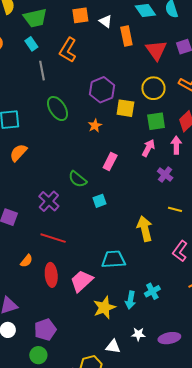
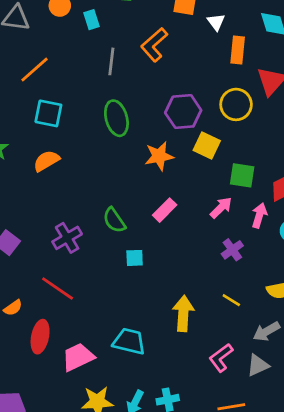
cyan rectangle: (31, 44) -> (92, 20), moved
yellow circle: (153, 88) -> (236, 104), moved
orange star: (95, 126) -> (159, 156), size x1.5

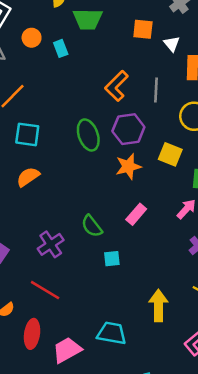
orange L-shape: (154, 45) -> (117, 86), moved
gray line: (111, 61) -> (156, 90), moved
purple hexagon: (183, 112) -> (128, 129), moved

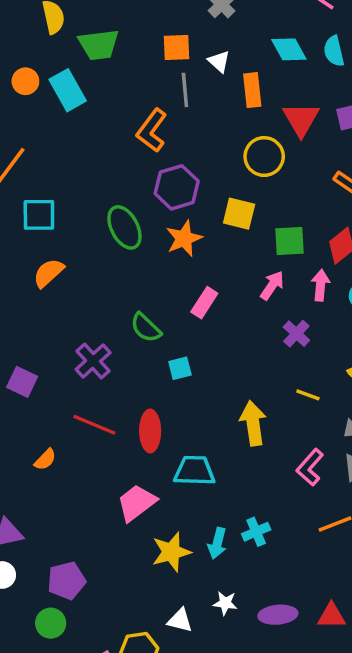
cyan rectangle: (61, 48) -> (68, 90), size x1.6
gray line: (156, 90) -> (185, 90), moved
green ellipse: (88, 135) -> (124, 227), moved
red ellipse: (32, 334) -> (150, 431), moved

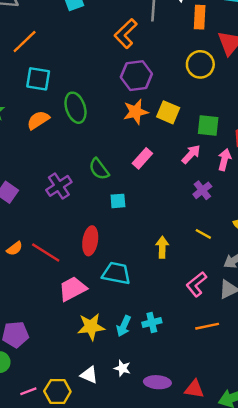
yellow square: (239, 214) -> (168, 112), moved
green ellipse: (124, 227) -> (75, 108), moved
yellow arrow: (253, 423) -> (162, 247), size x0.7
red line: (94, 425) -> (46, 253), moved

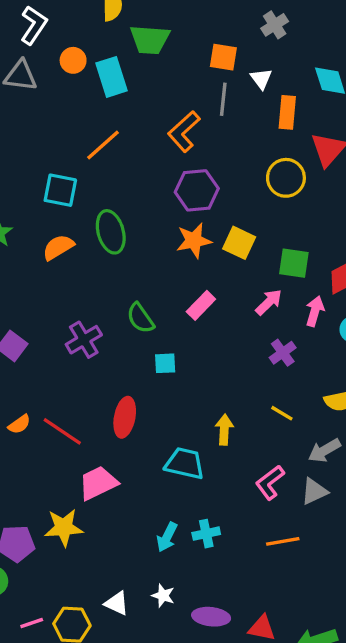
orange line: (25, 41) -> (103, 145), moved
cyan trapezoid: (116, 273) -> (185, 463), moved
yellow star: (91, 327) -> (64, 528), moved

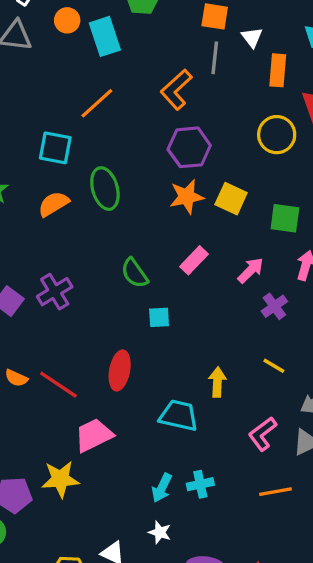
pink arrow: (269, 302) -> (251, 270), moved
purple cross: (84, 340) -> (55, 292), moved
orange semicircle: (19, 424) -> (16, 378), turned 60
white star: (163, 596) -> (160, 532), moved

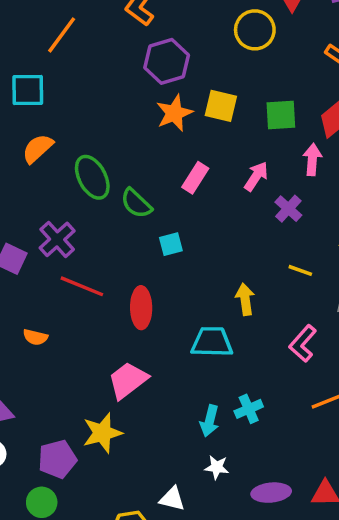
green ellipse: (105, 189) -> (92, 177), moved
red line: (58, 385) -> (82, 286), moved

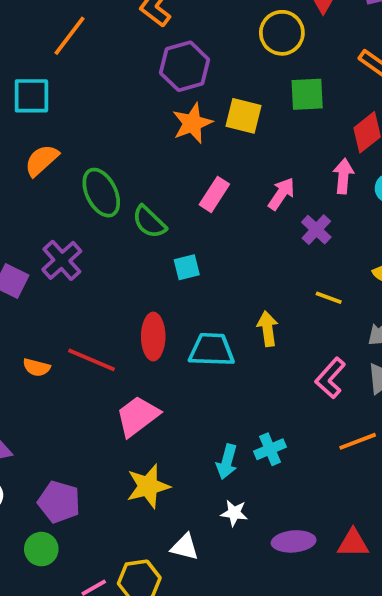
green square: (281, 115) -> (307, 94), moved
red line: (82, 286) -> (92, 360), moved
cyan trapezoid: (212, 342) -> (212, 350), moved
yellow star: (102, 433) -> (148, 486), moved
purple pentagon: (57, 459) -> (59, 502), turned 30

